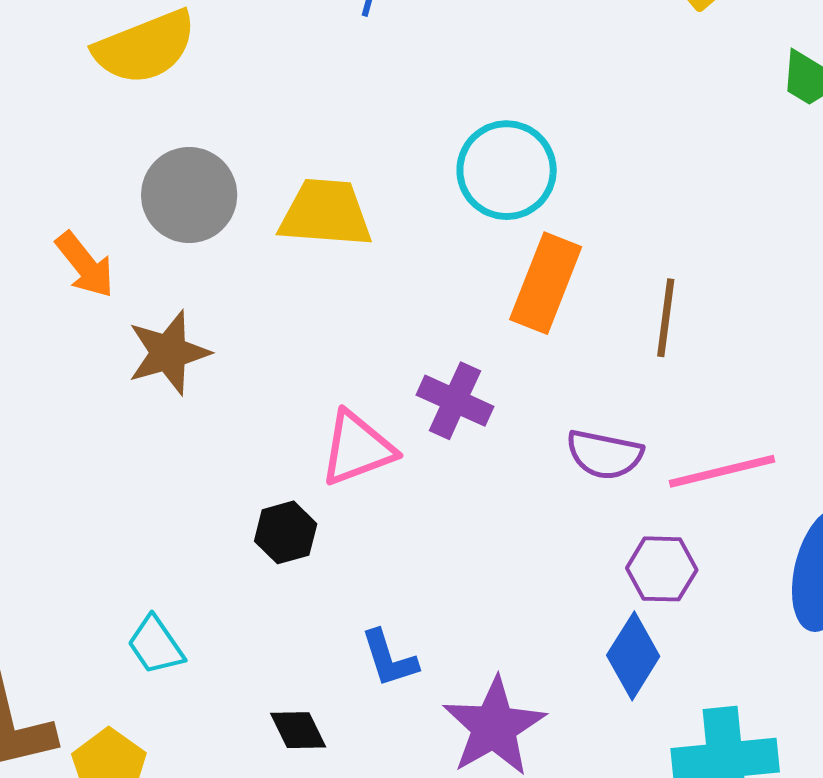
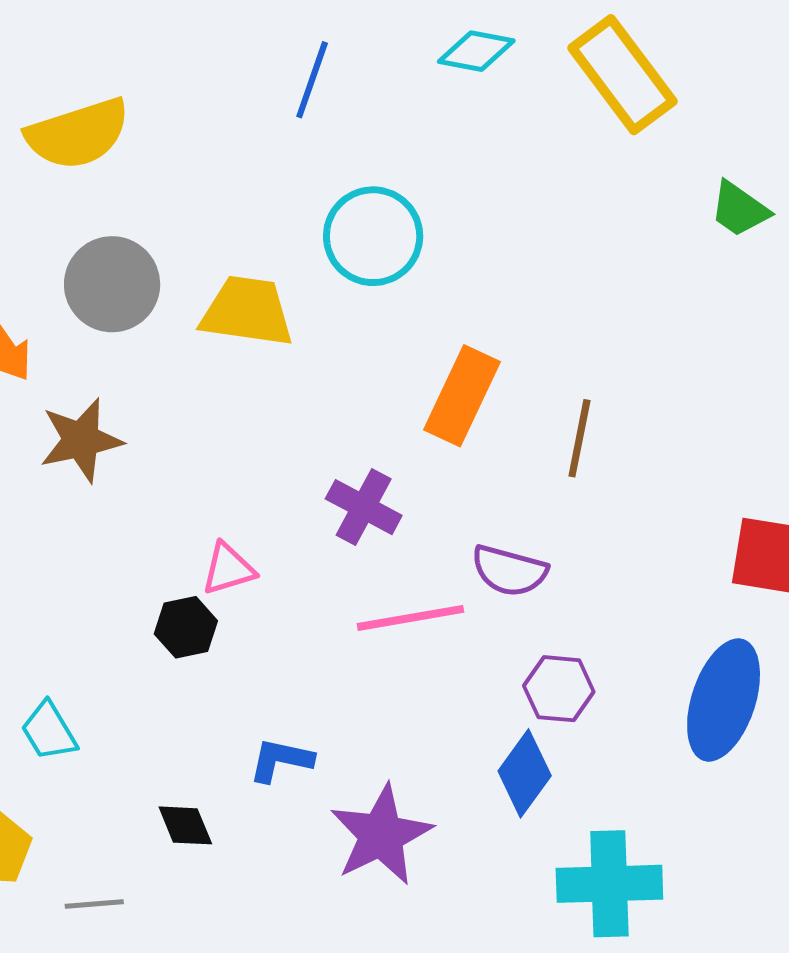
cyan circle: (507, 170) -> (373, 236), moved
pink triangle: (357, 448) -> (228, 569), moved, size x0.7
pink line: (722, 471) -> (410, 618), moved
blue L-shape: (389, 659) -> (281, 760), turned 116

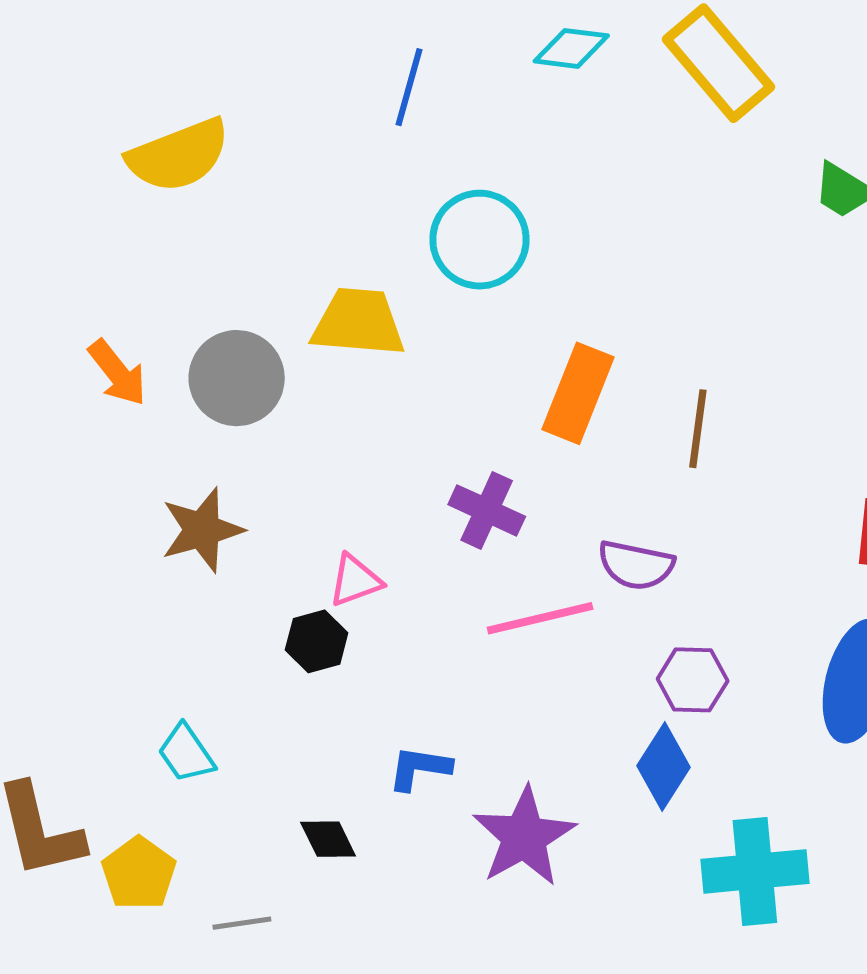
gray circle: (112, 284) -> (237, 378), moved
brown star: (81, 440) -> (202, 530), moved

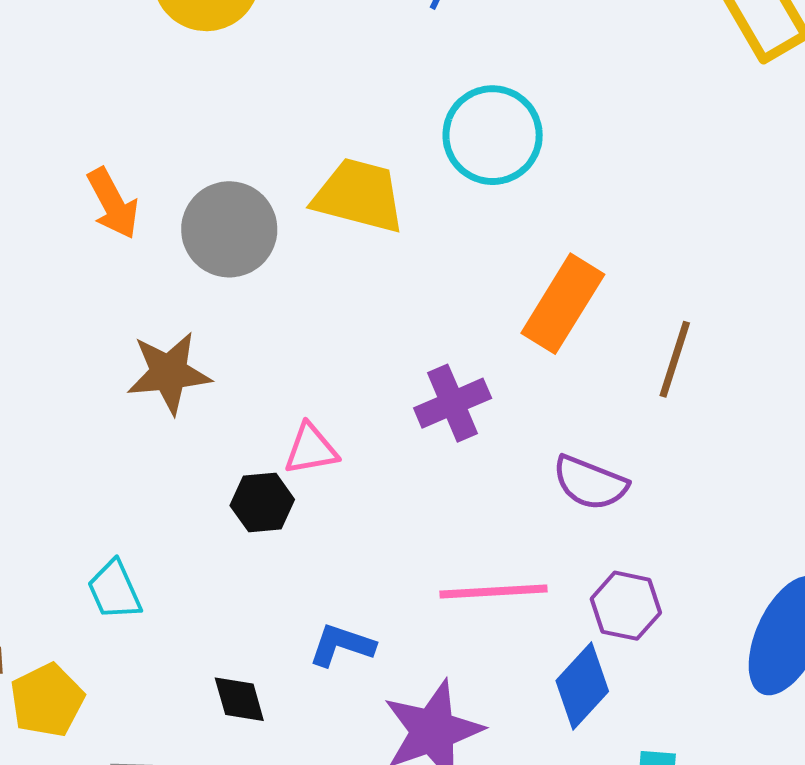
purple cross: (487, 510) -> (453, 403), turned 32
pink line: (540, 618) -> (494, 592), moved

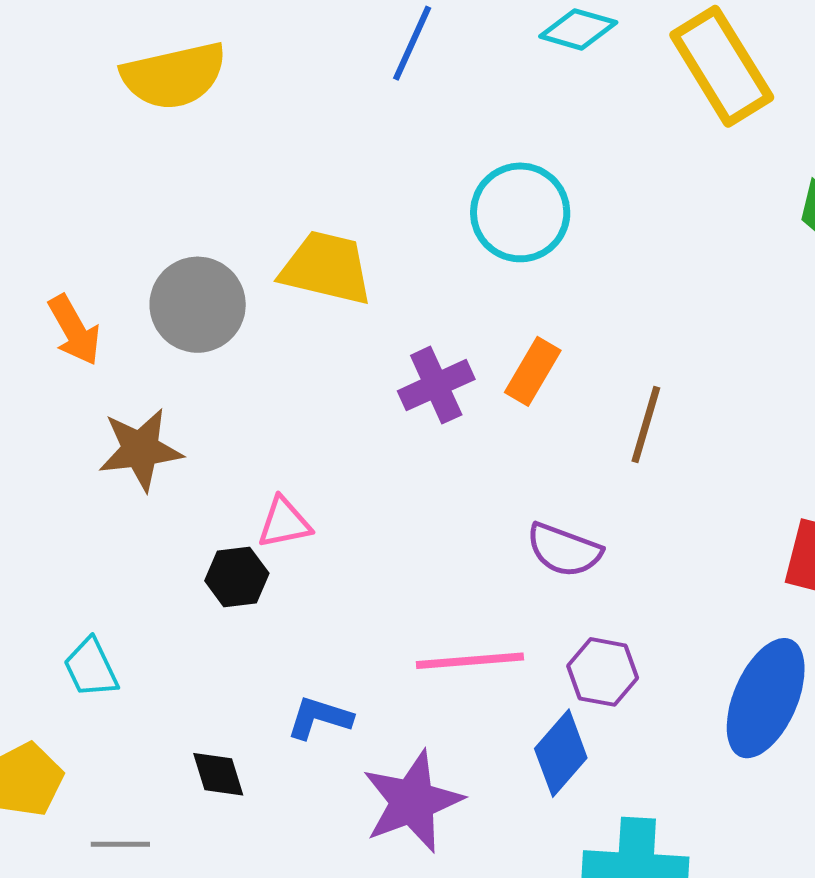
cyan circle: (493, 135) -> (520, 212), moved
orange arrow: (113, 203) -> (74, 330), moved
orange rectangle: (563, 304) -> (533, 371), size x0.7
purple cross: (453, 403) -> (436, 385), moved

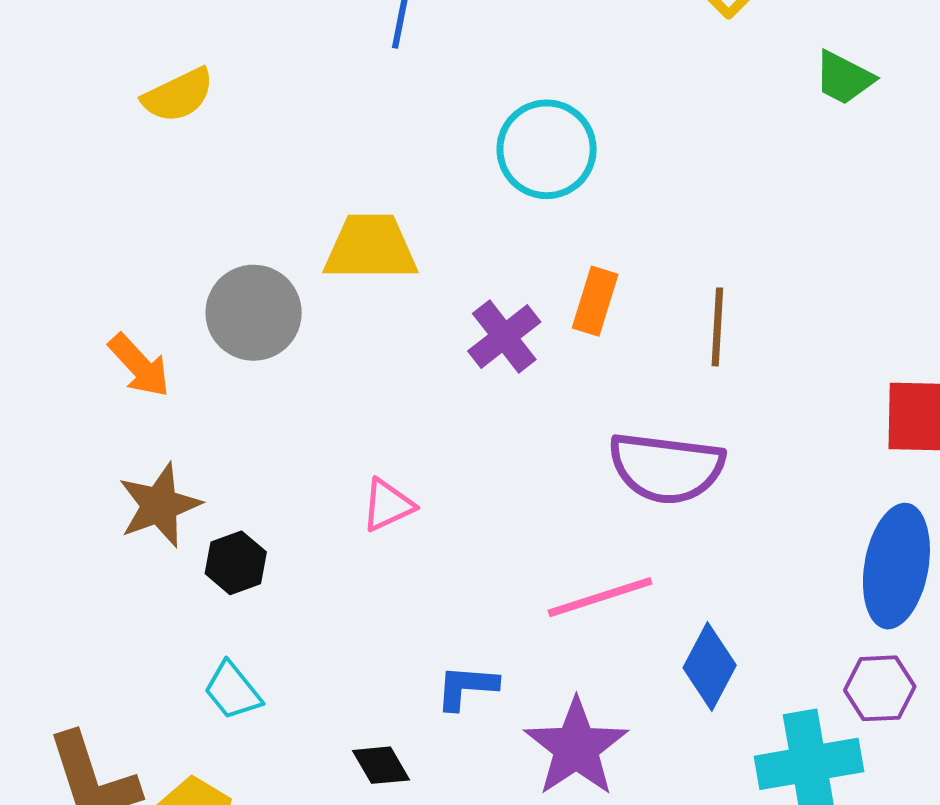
yellow semicircle: (174, 76) -> (178, 95), size x0.7
brown star: (140, 450) -> (160, 505), moved
purple semicircle: (564, 550) -> (666, 468), size x1.5
black hexagon: (237, 577) -> (236, 563), moved
purple hexagon: (603, 672) -> (880, 688), moved

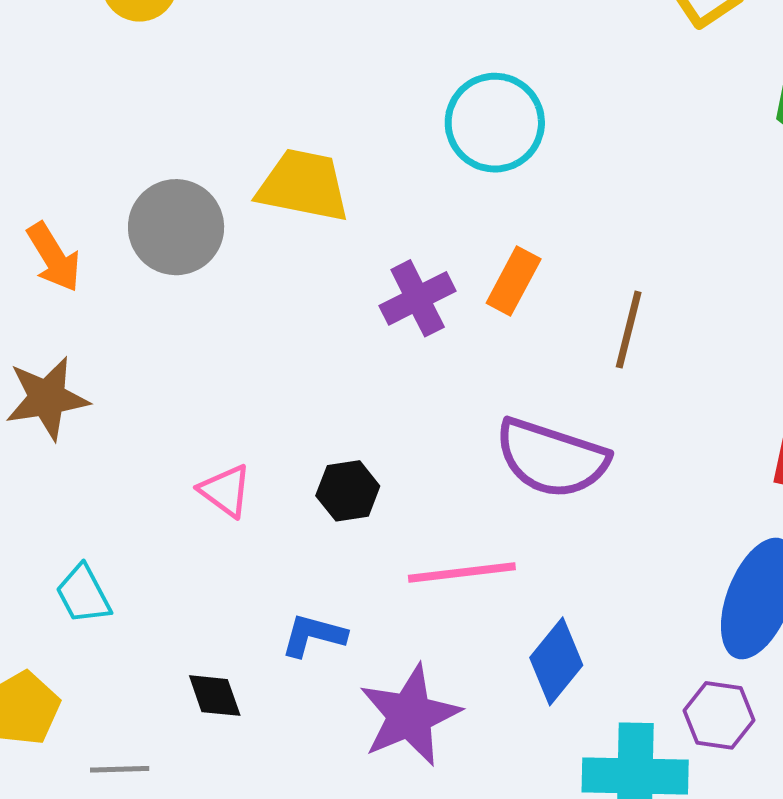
pink triangle: (388, 505) -> (225, 491), moved, turned 50
black hexagon: (236, 563) -> (348, 491), moved

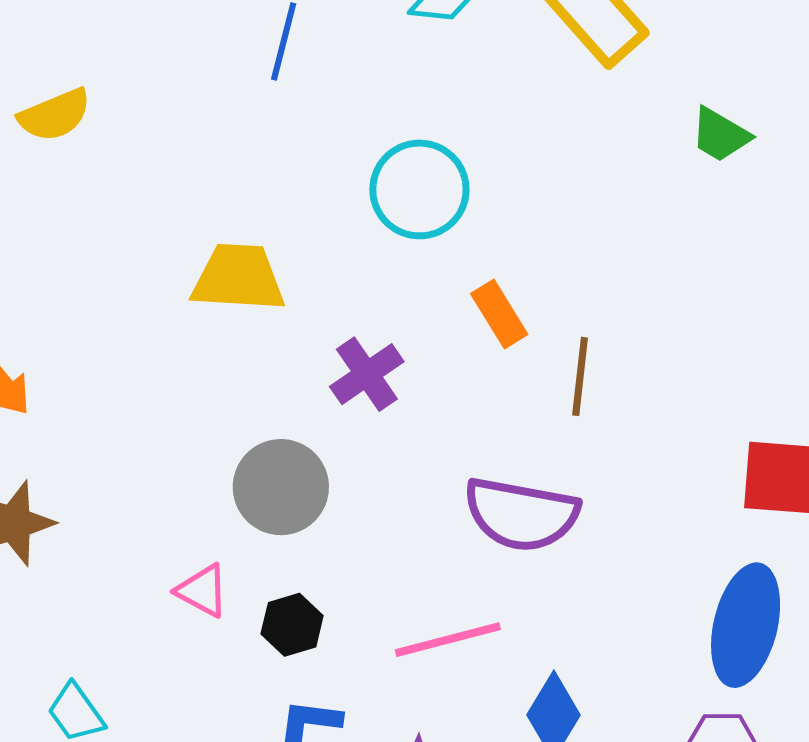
gray circle: (176, 227) -> (281, 487), moved
orange rectangle: (514, 281) -> (499, 314), moved, turned -52
black hexagon: (348, 491) -> (292, 625), moved

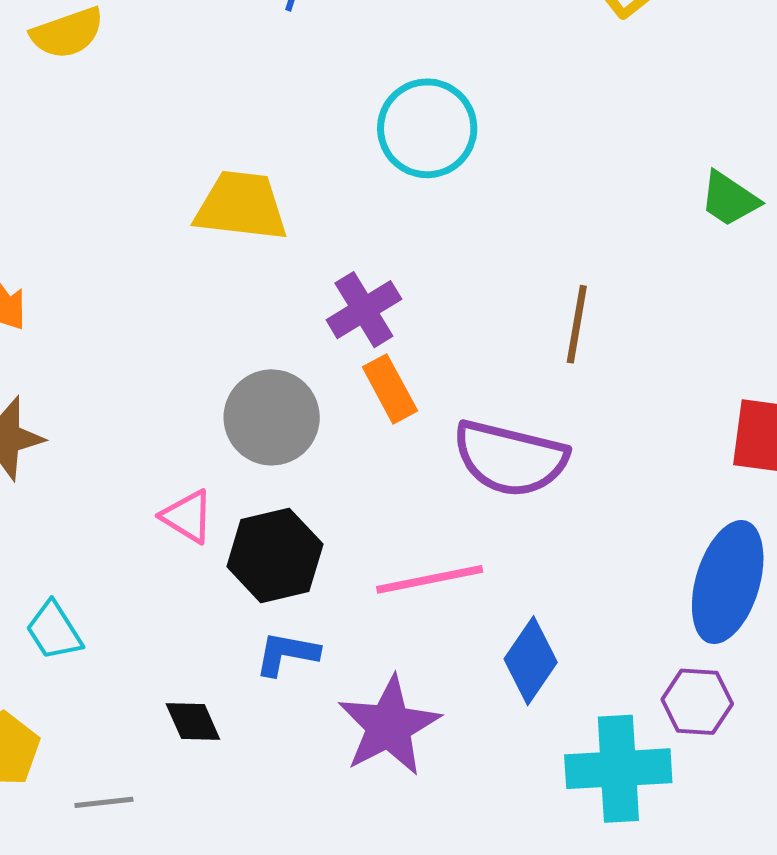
green trapezoid: (720, 135) -> (729, 199), moved
orange rectangle: (499, 314) -> (390, 389), moved
black hexagon: (292, 625) -> (275, 555), size x1.5

